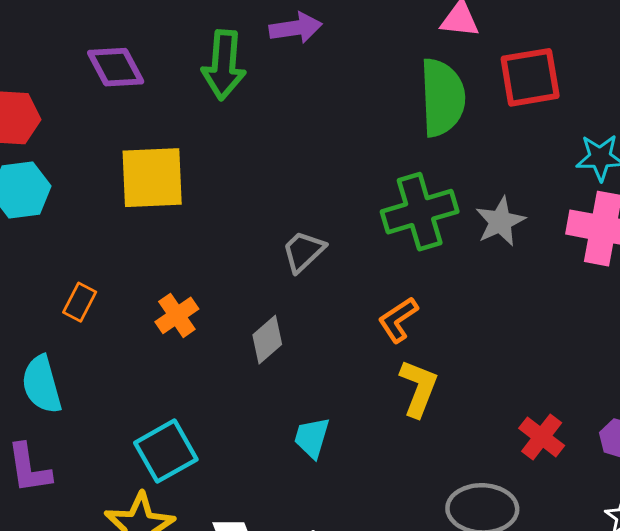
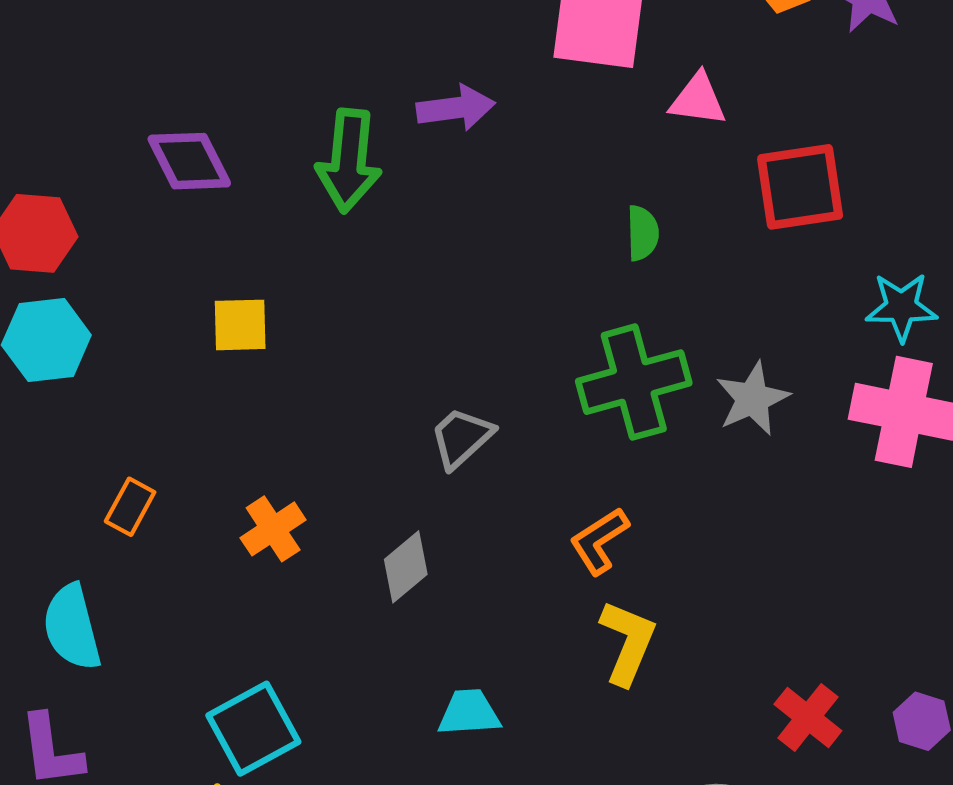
green semicircle: (442, 98) -> (643, 233), moved, size x0.5
yellow square: (152, 178) -> (240, 325), size x0.6
cyan trapezoid: (312, 438) -> (469, 713), turned 69

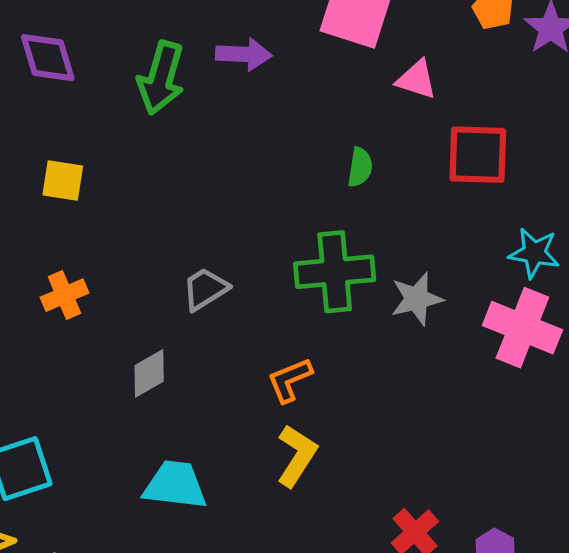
orange cross: (273, 529) -> (65, 295), moved
cyan trapezoid: (469, 713) -> (175, 485), size x1.4

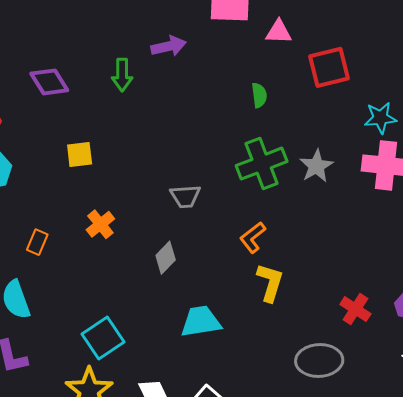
green arrow: (161, 78) -> (122, 75), size x0.7
gray trapezoid: (205, 289) -> (185, 196), turned -136

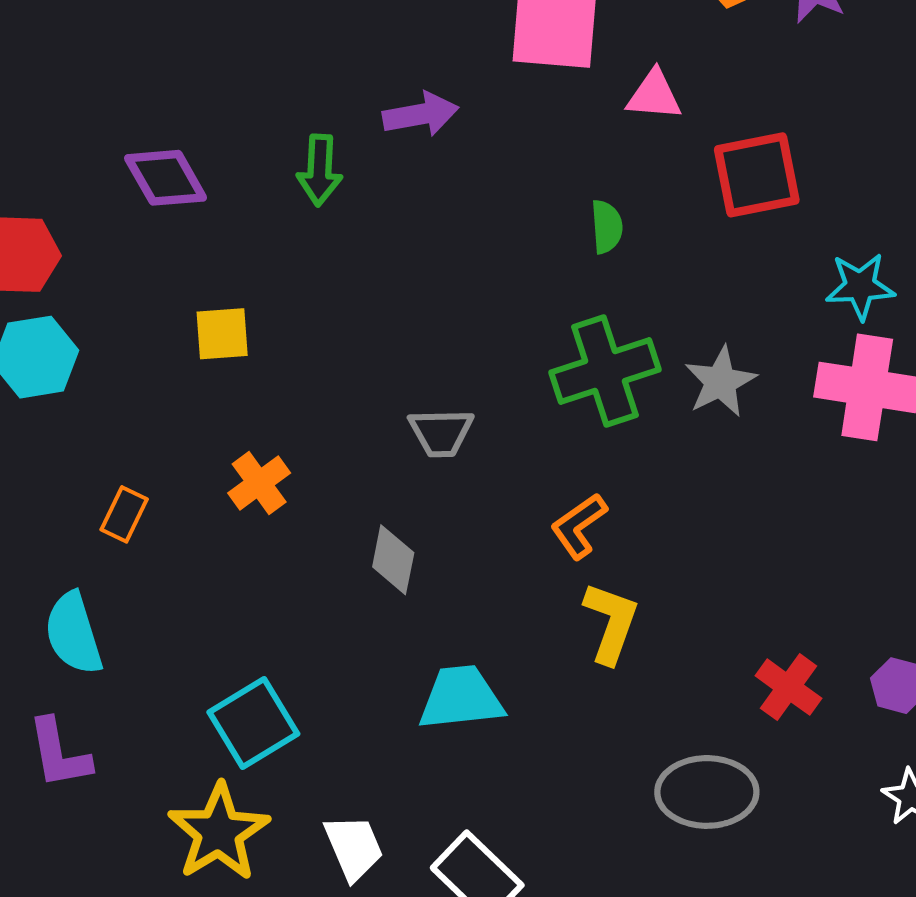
gray diamond: (166, 258) -> (393, 560), turned -36

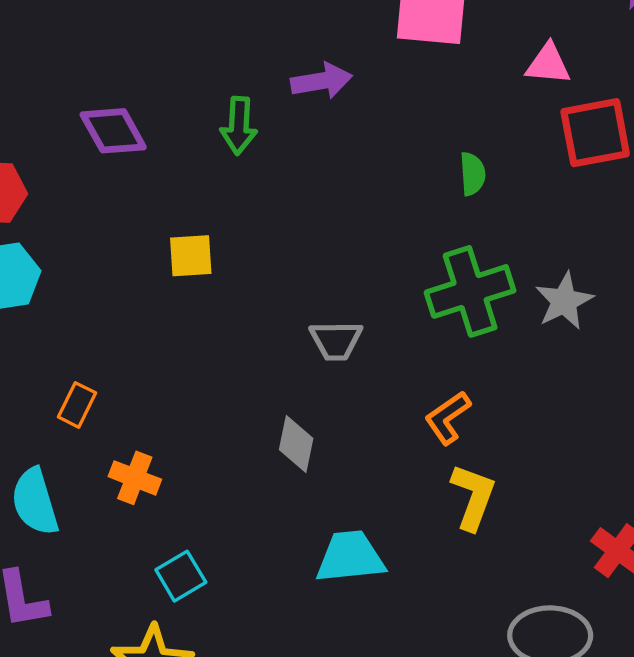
pink triangle: (654, 95) -> (548, 64), moved
yellow square: (222, 334) -> (191, 256), moved
orange cross: (259, 483) -> (135, 478), moved, turned -33
cyan square: (253, 723) -> (181, 576), size x0.7

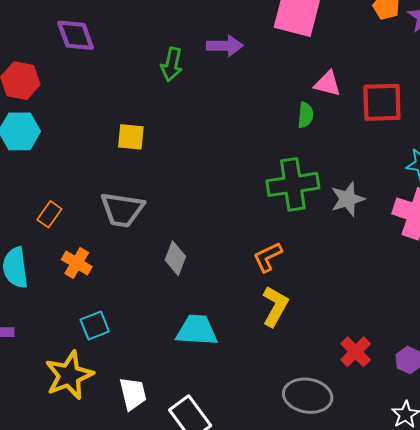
pink triangle: (548, 64) -> (328, 84), moved
purple diamond: (113, 131) -> (76, 35), moved
gray trapezoid: (336, 341) -> (122, 210), moved, size x1.4

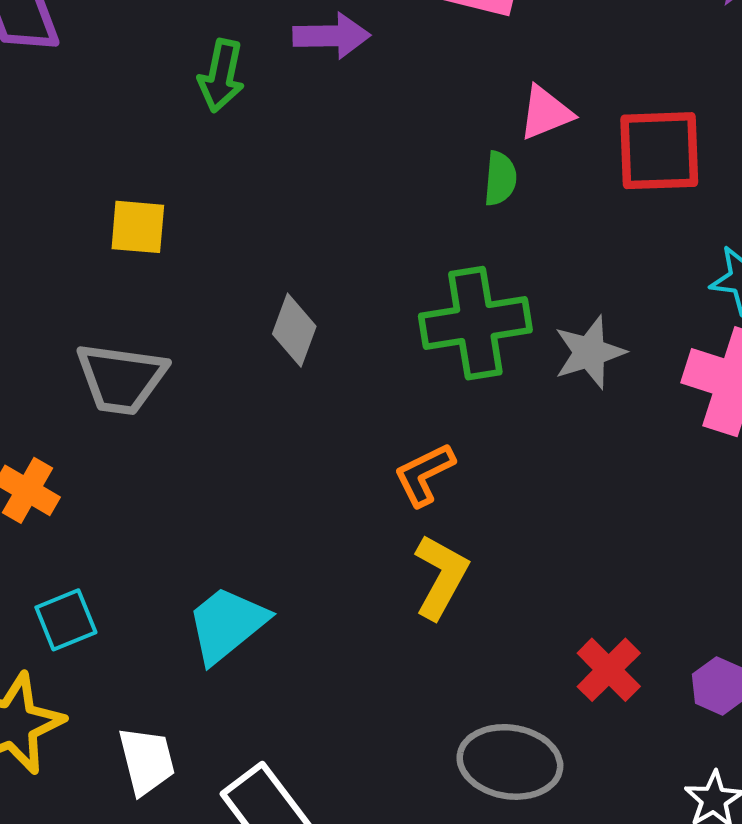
pink triangle: (328, 84) -> (546, 113), turned -36
gray diamond: (175, 258) -> (294, 330), moved
cyan trapezoid: (197, 330) -> (227, 624), moved, turned -42

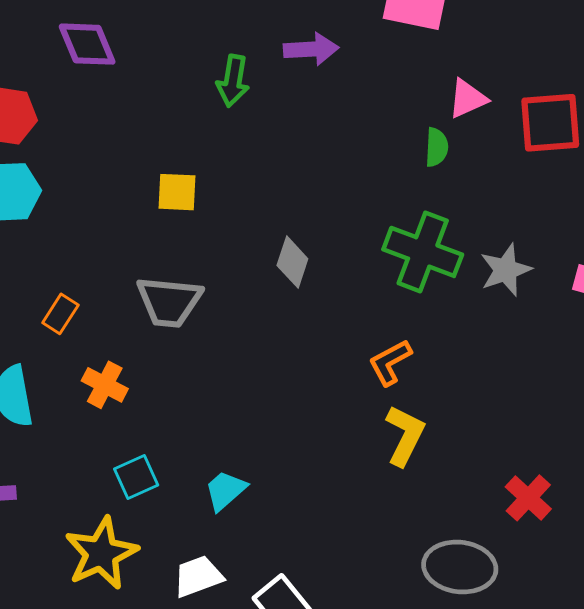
green cross: (475, 323) -> (423, 252), turned 32
cyan trapezoid: (227, 624) -> (225, 490), moved, size x0.7
white trapezoid: (147, 761) -> (198, 576), turned -94

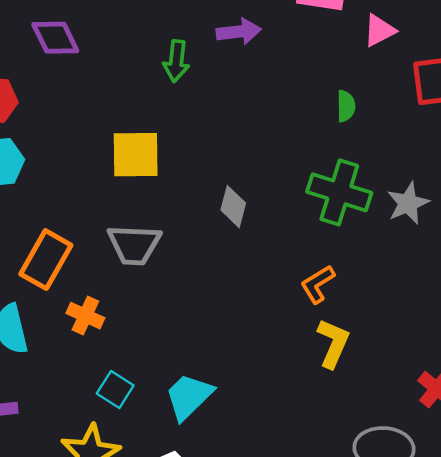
pink triangle: (467, 99) -> (379, 30), moved
yellow square: (177, 192) -> (136, 155), size x1.5
orange rectangle: (60, 314) -> (46, 260), size x1.8
cyan square: (136, 477) -> (115, 389), turned -30
cyan trapezoid: (225, 490) -> (189, 396), size x1.4

